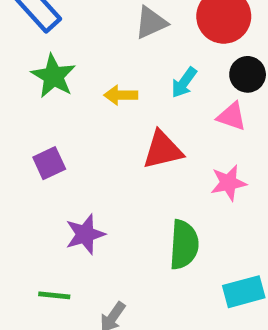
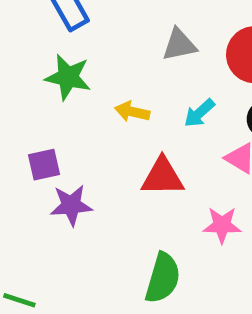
green star: (53, 76) -> (68, 77), turned -30
purple star: (85, 234) -> (71, 205), moved

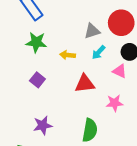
gray triangle: (179, 45) -> (92, 31), moved
purple square: (44, 165) -> (37, 80), moved, turned -32
purple star: (71, 205) -> (43, 125), moved

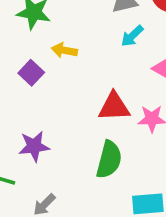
yellow arrow: (68, 55) -> (64, 50), moved
red triangle: (85, 84) -> (114, 107), moved

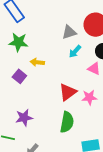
red triangle: (114, 107) -> (68, 92), turned -30

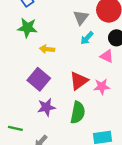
gray triangle: (69, 32) -> (81, 18), turned -35
purple square: (19, 76) -> (39, 79), moved, size x1.5
purple star: (24, 118) -> (46, 107), moved

